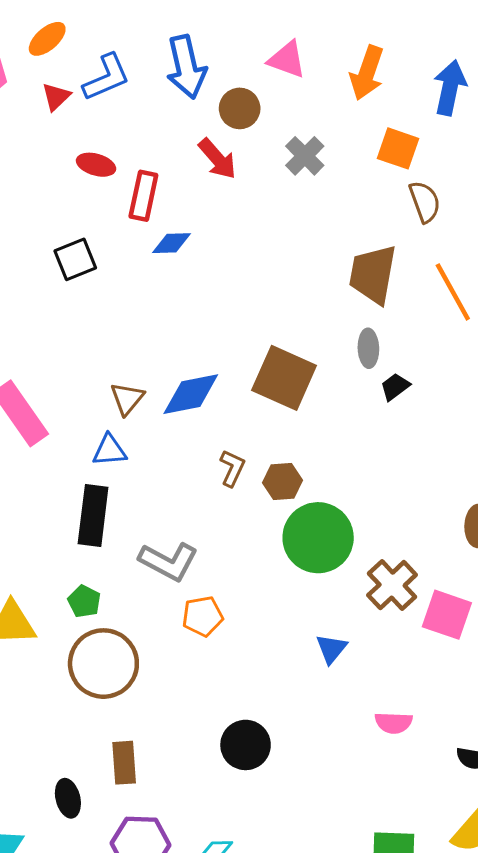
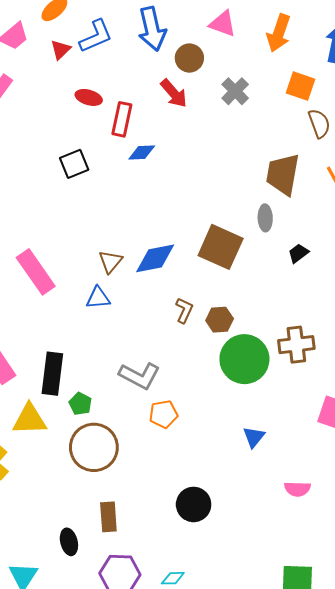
gray ellipse: (368, 348) -> (265, 218), moved
black rectangle: (93, 516) -> (52, 374), moved
brown cross: (392, 585) -> (296, 345), moved, turned 36

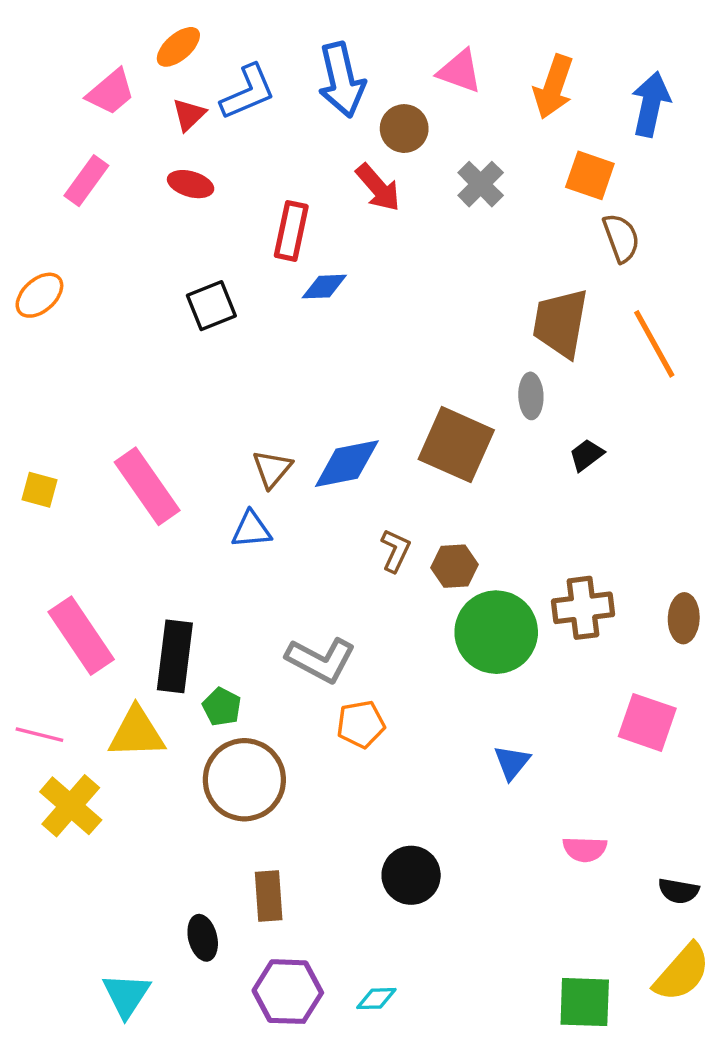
red ellipse: (89, 97) -> (191, 184), moved

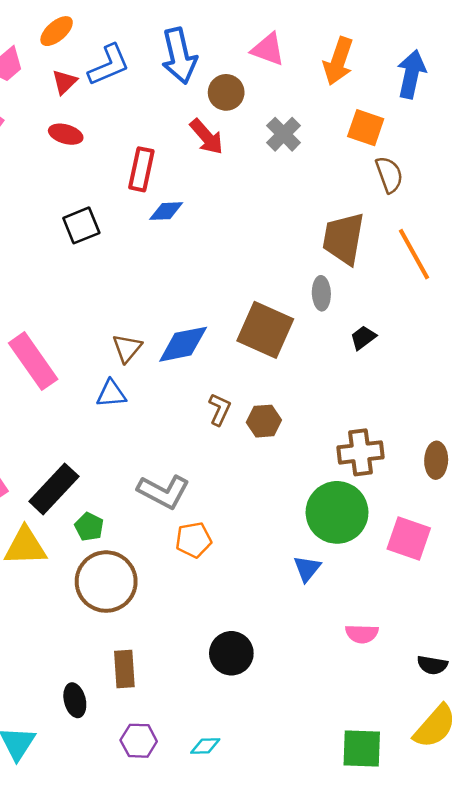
green circle: (496, 632) -> (337, 512), moved
black rectangle: (175, 656) -> (54, 489), turned 36
purple hexagon: (288, 992) -> (139, 741), size x0.7

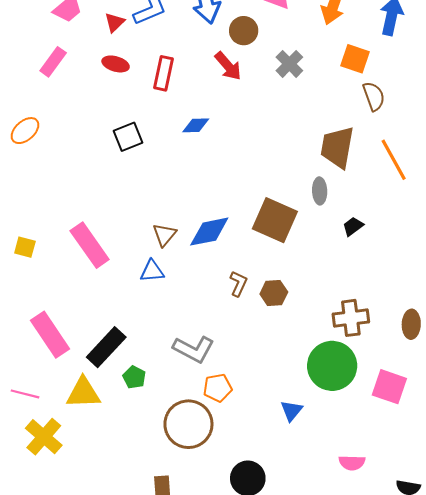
red rectangle: (141, 169) -> (163, 73), moved
blue triangle: (307, 569) -> (292, 411), moved
brown circle: (106, 582) -> (188, 424), moved

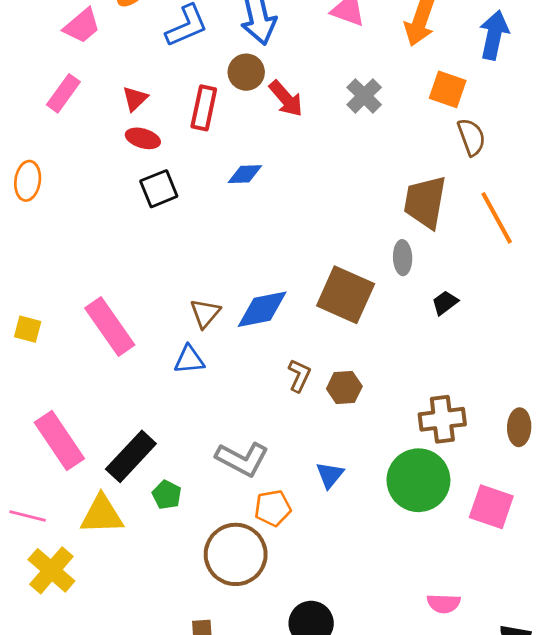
red triangle: (115, 22) -> (135, 99), moved
brown circle: (244, 31) -> (246, 72), moved
red ellipse: (116, 64) -> (143, 138), moved
orange ellipse: (25, 131) -> (28, 181), turned -40
blue triangle: (292, 411) -> (330, 475), moved

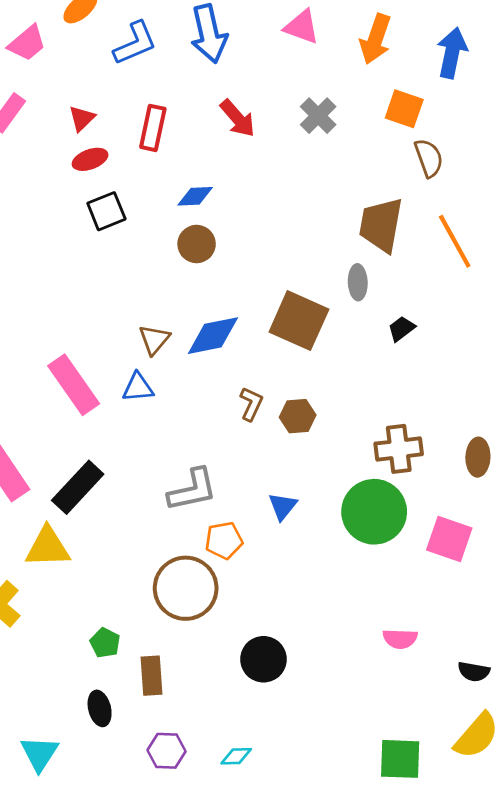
brown circle: (246, 72) -> (197, 244), moved
red ellipse: (143, 138) -> (90, 159), turned -36
pink rectangle: (110, 327) -> (74, 385), moved
gray L-shape: (242, 459) -> (192, 490), turned -40
green pentagon: (167, 495) -> (105, 643), moved

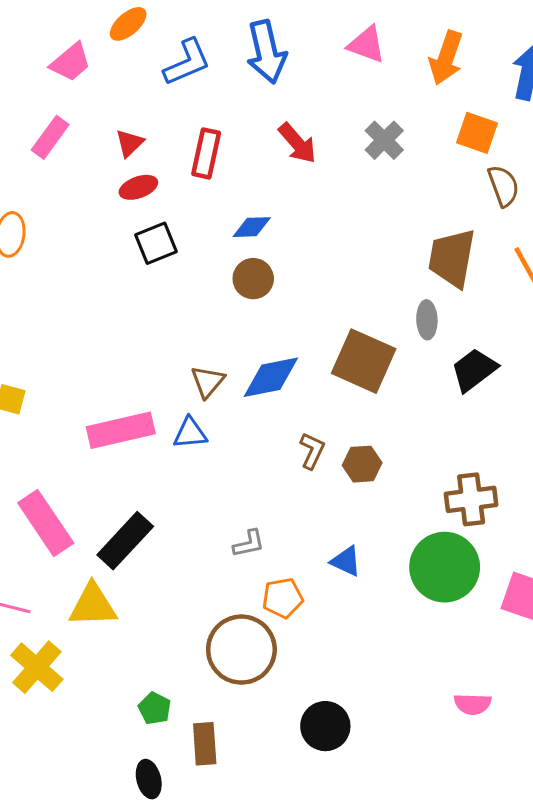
black trapezoid: (401, 329) -> (474, 370), size x1.6
pink rectangle: (74, 385) -> (121, 430), turned -68
gray L-shape: (192, 490) -> (249, 544), size x0.6
blue triangle: (283, 506) -> (346, 561), turned -44

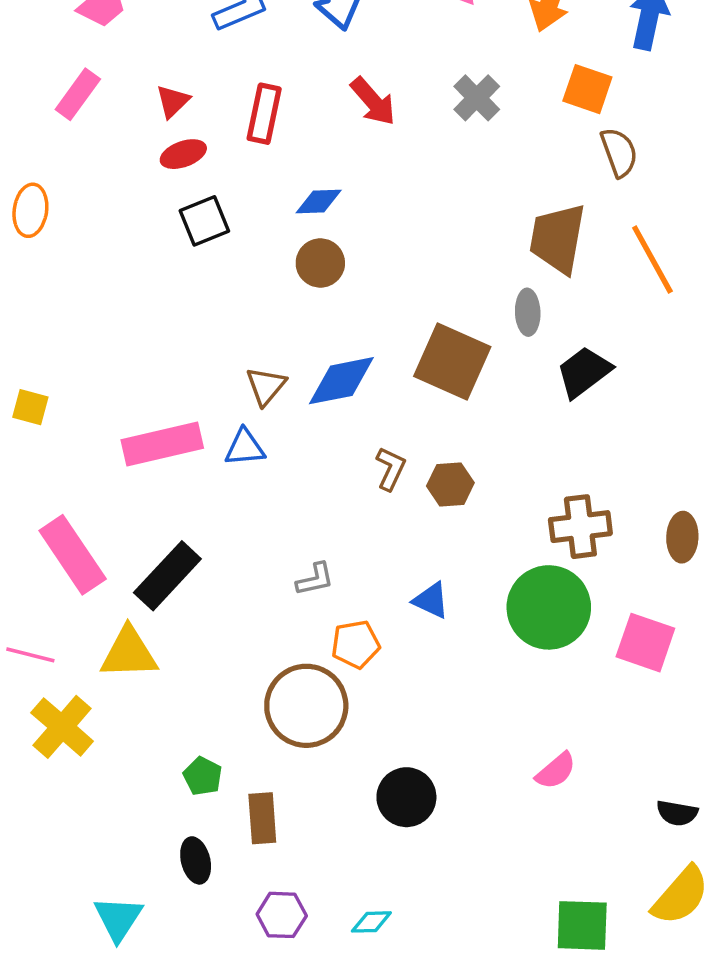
pink semicircle: (473, 704) -> (556, 771), moved, turned -42

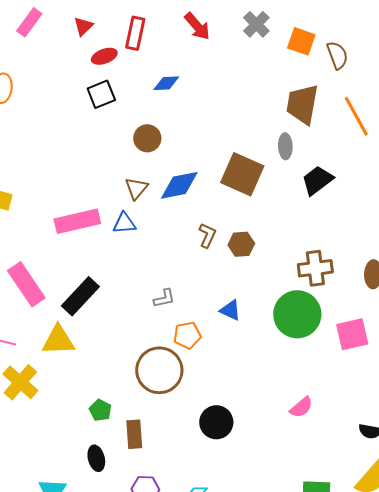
orange square: (587, 89) -> (301, 41), moved
red ellipse: (183, 154) -> (104, 56), moved
brown circle: (320, 263) -> (147, 138), moved
pink square: (645, 643) -> (352, 334), turned -32

